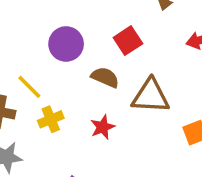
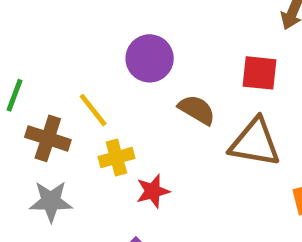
red square: (128, 41) -> (260, 73), moved, turned 32
red star: (103, 127) -> (153, 191), moved

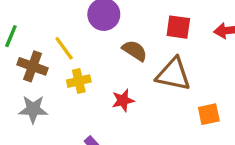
red star: (153, 191) -> (123, 100), moved

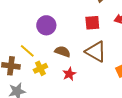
brown semicircle: (135, 51) -> (63, 52), moved
brown triangle: (173, 74) -> (96, 52), turned 30

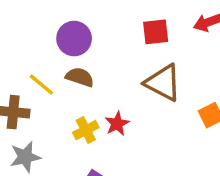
brown semicircle: (63, 52) -> (80, 77), moved
yellow cross: (40, 68) -> (86, 130), moved

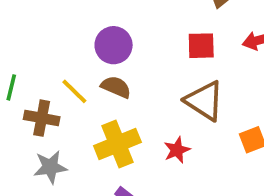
red star: (117, 124) -> (177, 150), moved
yellow cross: (86, 130) -> (117, 144), size x1.6

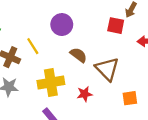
red square: (201, 46) -> (116, 26), moved
brown semicircle: (116, 87) -> (78, 55), moved

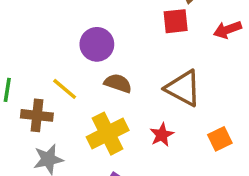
brown semicircle: (78, 55) -> (118, 83), moved
orange square: (130, 98) -> (220, 139), moved

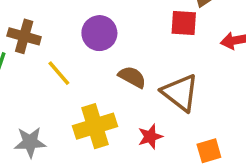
brown semicircle: (118, 83) -> (132, 77), moved
brown cross: (37, 115) -> (24, 36), moved

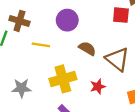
yellow line: (59, 73) -> (41, 45), turned -42

